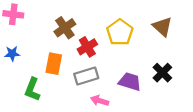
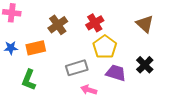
yellow pentagon: (120, 32) -> (105, 47), moved
red cross: (87, 47) -> (95, 23), moved
orange rectangle: (54, 64) -> (36, 48), moved, turned 66

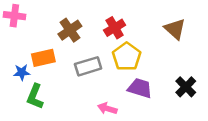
blue star: (11, 48) -> (22, 72), moved
black cross: (145, 65) -> (186, 87), moved
gray rectangle: (77, 68) -> (88, 66), moved

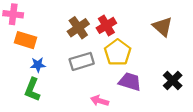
brown cross: (70, 30) -> (78, 28), moved
orange rectangle: (43, 58) -> (26, 40), moved, turned 30
blue star: (22, 72) -> (38, 65), moved

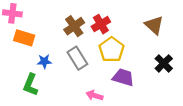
gray rectangle: (82, 61) -> (77, 58), turned 75
blue star: (38, 65) -> (44, 61), moved
black cross: (173, 81) -> (164, 63), moved

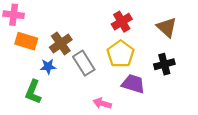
red cross: (101, 24) -> (122, 22), moved
brown cross: (74, 26) -> (61, 43), moved
black cross: (164, 63) -> (164, 64), moved, turned 30

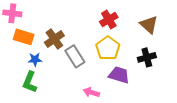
blue star: (48, 66) -> (35, 60), moved

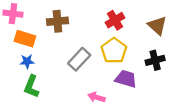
brown cross: (54, 39) -> (57, 21), moved, turned 30
gray rectangle: (75, 56) -> (79, 59), turned 75
blue star: (35, 60) -> (27, 61), moved

